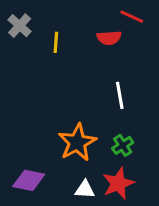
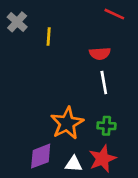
red semicircle: (109, 38) -> (100, 54), moved
green cross: (123, 145) -> (106, 126), turned 36
purple diamond: (29, 180) -> (41, 156), moved, turned -32

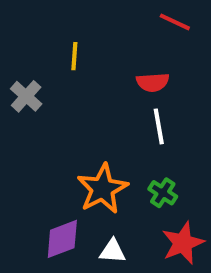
gray cross: (17, 22) -> (26, 96), moved
green cross: (106, 126) -> (163, 193), turned 30
red star: (102, 159) -> (183, 243), moved

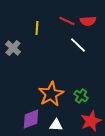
red line: (175, 22) -> (67, 21), moved
red semicircle: (153, 82) -> (88, 21), moved
white line: (159, 126) -> (78, 45), moved, turned -36

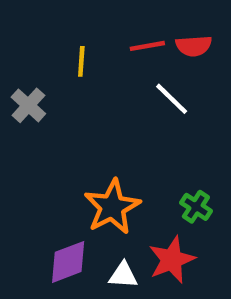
red line: (67, 21) -> (147, 46), turned -35
green cross: (81, 96) -> (196, 207), moved
red star: (91, 121) -> (172, 260), moved

